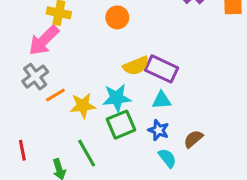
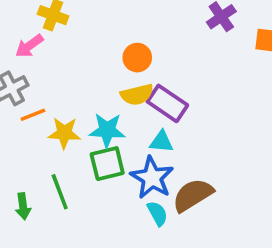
orange circle: (117, 17) -> (137, 58), moved
pink arrow: (44, 40) -> (29, 46), size x0.7
blue star: (159, 130) -> (152, 178), size x1.6
brown semicircle: (193, 139) -> (193, 195), size x1.6

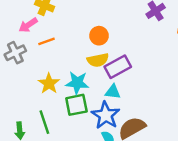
purple rectangle: (167, 103) -> (118, 67), turned -65
orange line: (33, 115) -> (47, 41), moved
yellow star: (64, 133) -> (49, 83), turned 30

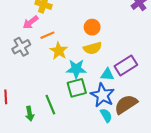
purple rectangle: (118, 67) -> (126, 65), moved
yellow star: (49, 83) -> (59, 51), moved

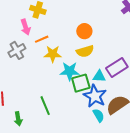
pink arrow: (31, 22) -> (26, 27), turned -70
yellow star: (59, 51) -> (53, 54), turned -30
green square: (77, 88) -> (81, 83), moved
green arrow: (30, 114) -> (18, 119), moved

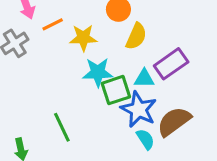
yellow semicircle: (85, 51) -> (136, 36), moved, turned -48
yellow star: (53, 54) -> (83, 38), moved

